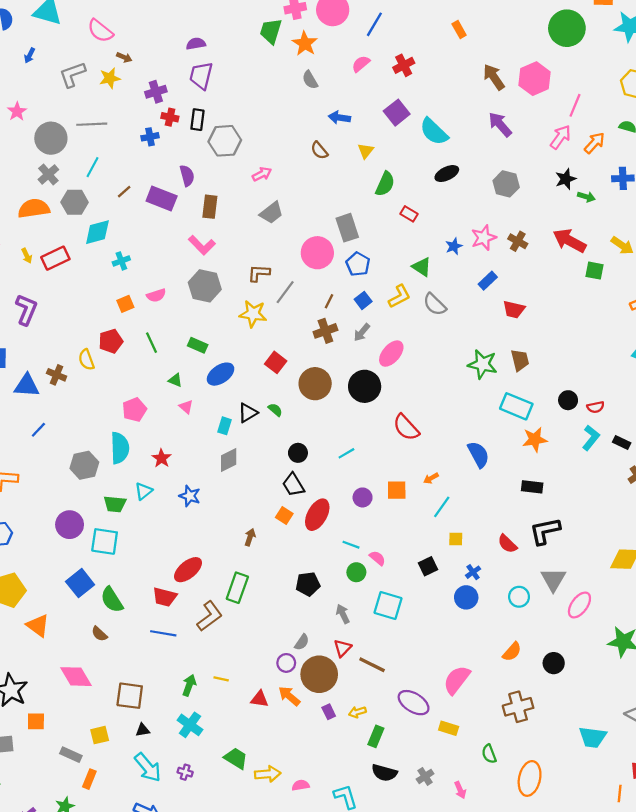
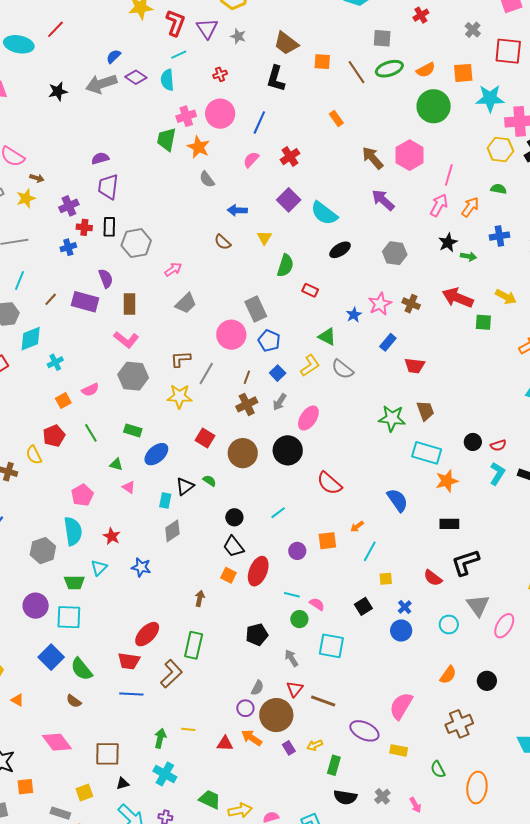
orange triangle: (38, 626) -> (17, 700), size x0.6

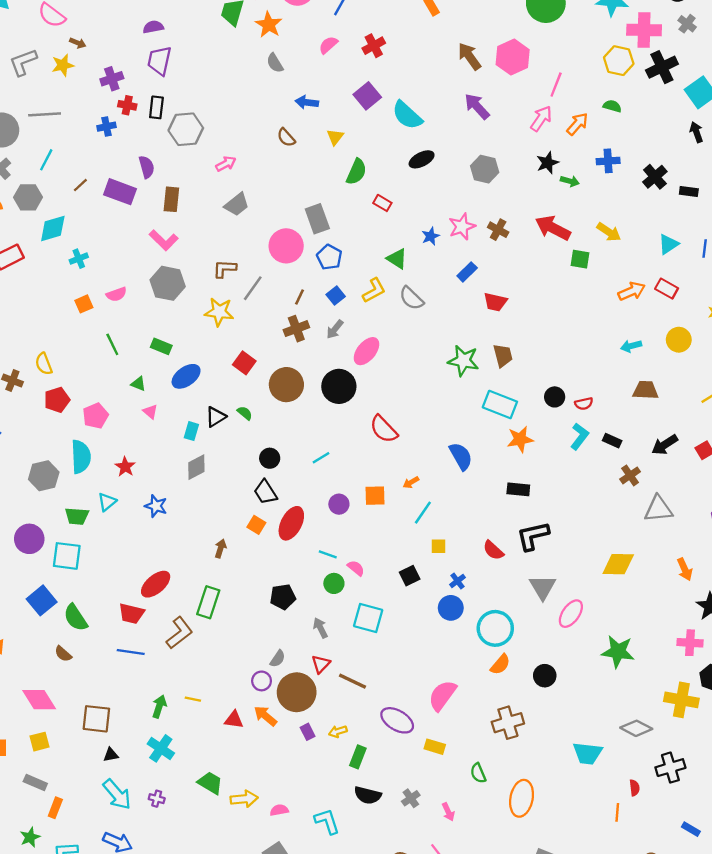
red pentagon: (54, 436) -> (57, 400), moved
cyan circle: (449, 624) -> (495, 628), moved, size x1.6
yellow square: (84, 793) -> (40, 742), moved

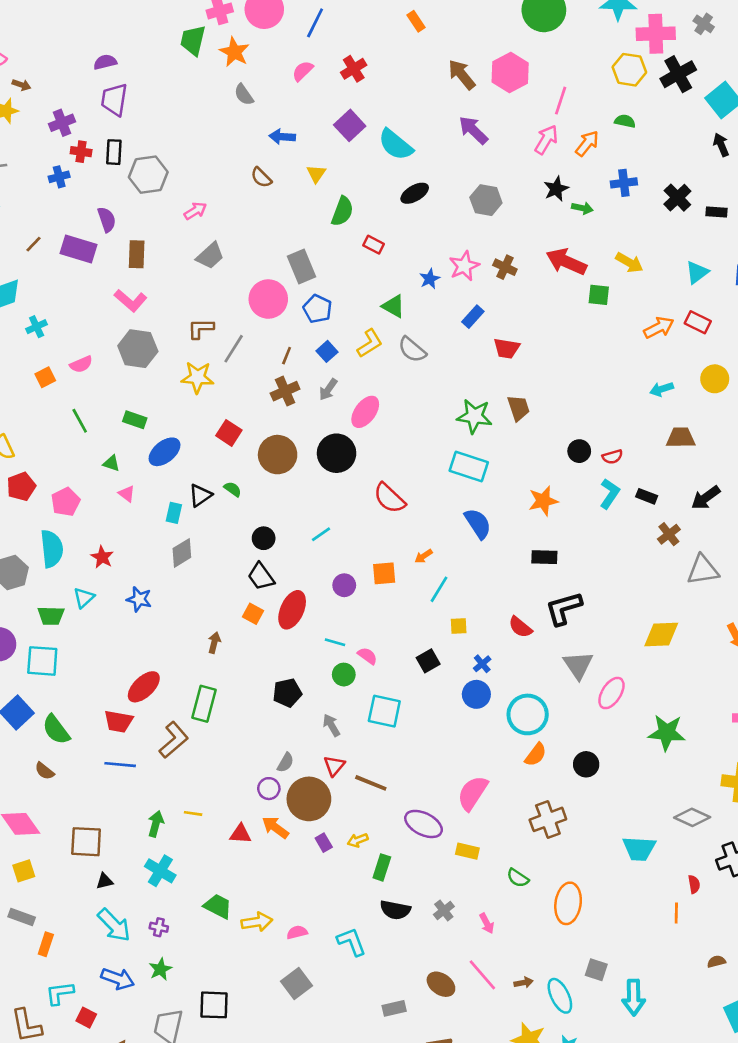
cyan rectangle: (500, 405) -> (469, 466), moved
green semicircle: (478, 773) -> (518, 878), turned -30
green star: (30, 837) -> (160, 969), moved

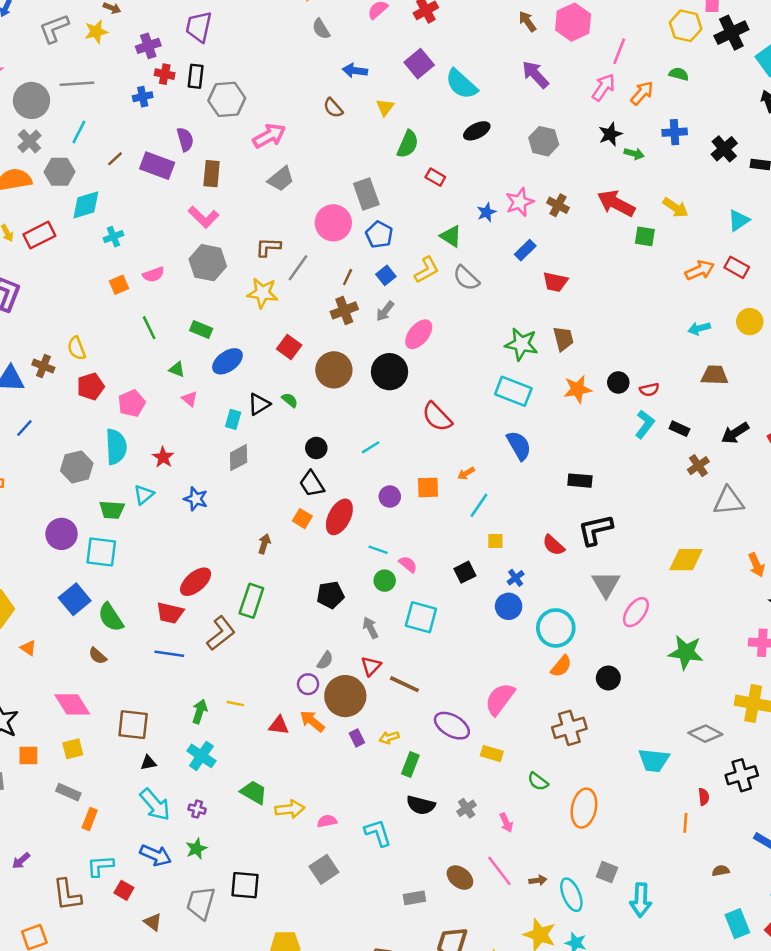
brown arrow: (462, 75) -> (527, 21), size x0.7
pink arrow: (195, 211) -> (269, 136), size x1.5
orange star: (543, 501) -> (578, 389), moved

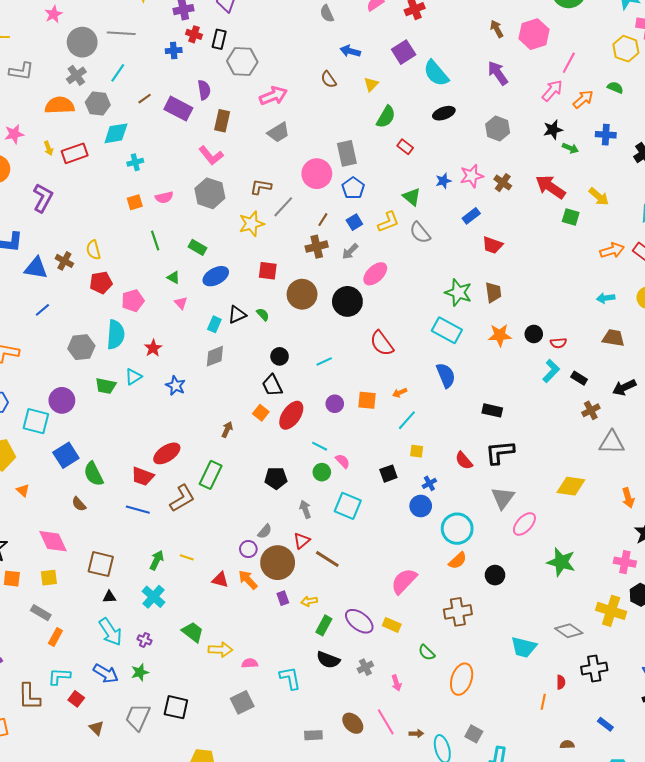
yellow star: (262, 293) -> (252, 224), turned -30
red square: (289, 347) -> (268, 271), turned -36
cyan square: (101, 552) -> (36, 421), moved
purple ellipse: (452, 726) -> (359, 621), moved

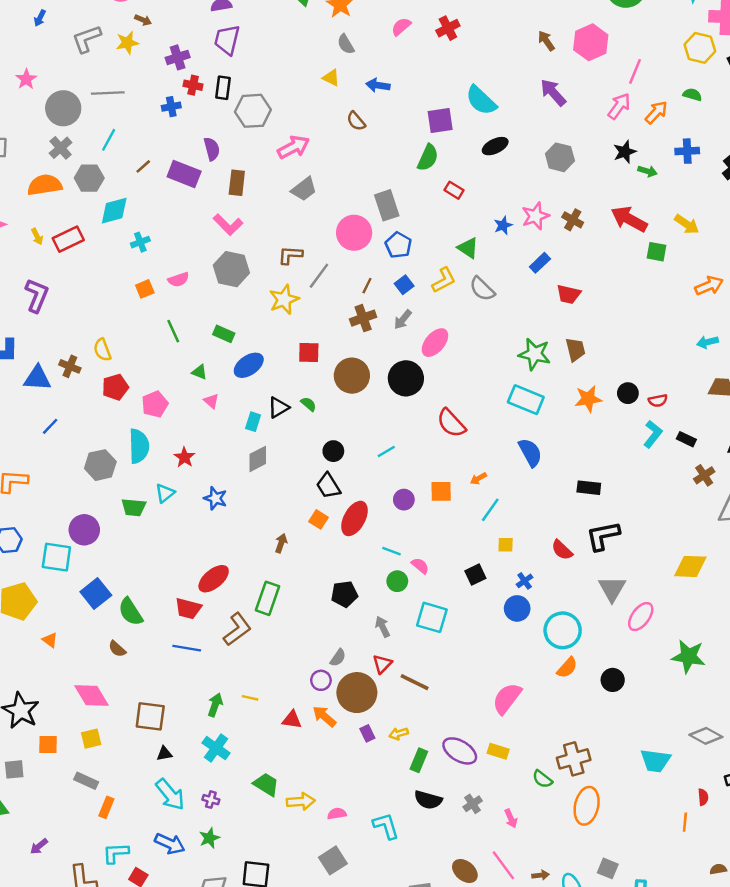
purple square: (404, 52) -> (440, 120), moved, turned 30
yellow triangle: (371, 84) -> (331, 78), moved, turned -42
brown cross: (458, 612) -> (574, 759), moved

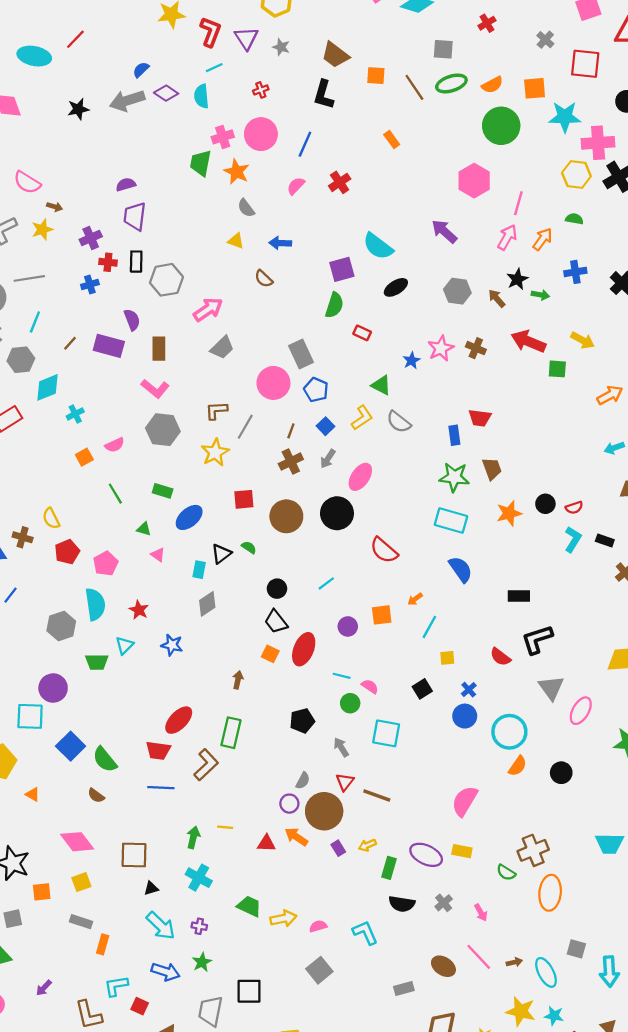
brown arrow: (546, 41) -> (497, 298), moved
blue rectangle: (540, 263) -> (454, 435), moved, turned -48

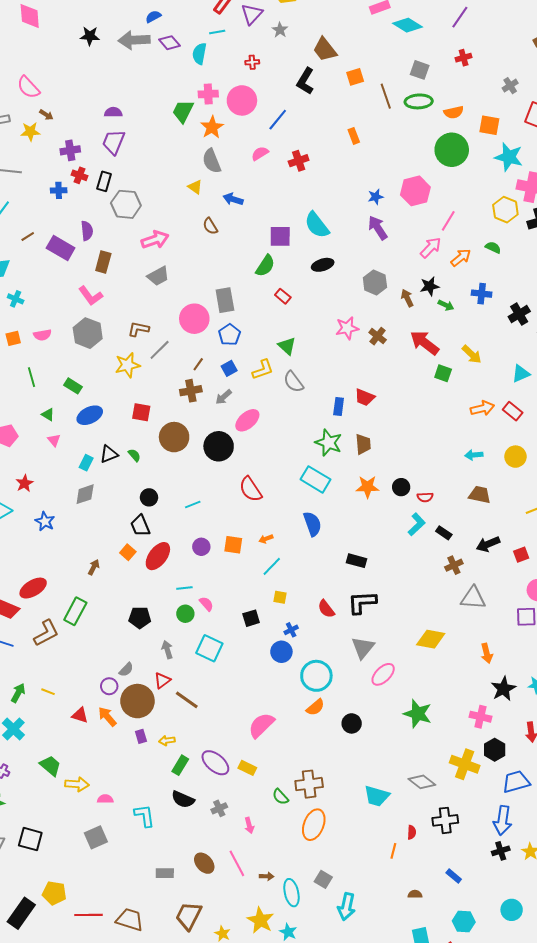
orange square: (376, 76) -> (355, 77), turned -36
gray semicircle: (246, 208) -> (212, 161), size x1.4
blue star: (411, 361) -> (376, 197), moved
cyan cross: (75, 414) -> (16, 299), turned 35
cyan line: (342, 676) -> (184, 588), turned -35

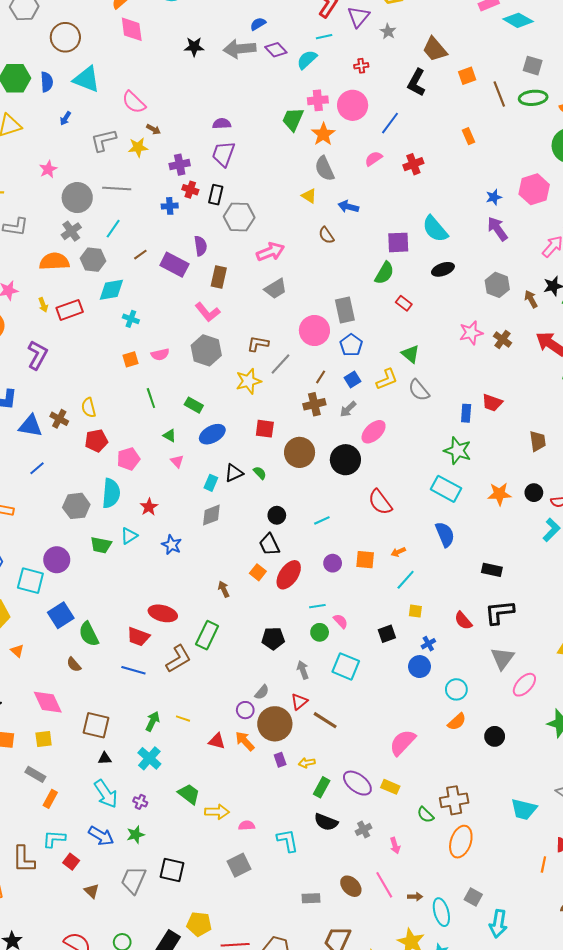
cyan semicircle: (199, 54) -> (307, 60), turned 40
brown trapezoid: (363, 444) -> (538, 441), moved
brown arrow: (94, 567) -> (224, 589), turned -49
red ellipse: (33, 588) -> (163, 613), turned 48
cyan circle: (316, 676) -> (456, 689), size x0.7

